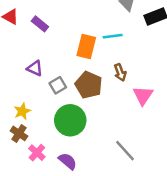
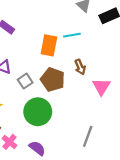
gray line: (125, 151) -> (88, 136), turned 65

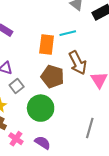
brown arrow: (80, 67) -> (78, 63), size x1.6
gray square: (25, 81) -> (17, 86), moved

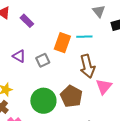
brown pentagon: (53, 77) -> (71, 96), moved
gray square: (17, 86) -> (43, 60), moved

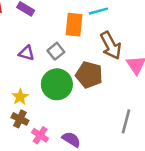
brown pentagon: (71, 96) -> (89, 75), moved
green circle: (43, 101) -> (57, 84), moved

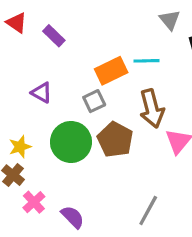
orange rectangle: (74, 25) -> (111, 71), turned 45
gray square: (56, 51) -> (94, 101), moved

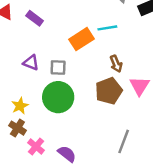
gray square: (94, 101) -> (58, 68), moved, turned 35
brown arrow: (152, 109) -> (116, 64), size x0.6
brown pentagon: (115, 140) -> (109, 91), moved, turned 30

